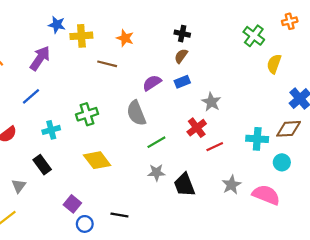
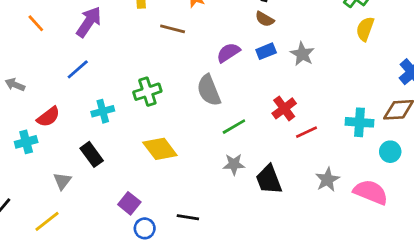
brown semicircle: (181, 56) -> (265, 19), turned -96
yellow semicircle: (274, 64) -> (365, 29), moved
gray star: (211, 102) -> (302, 54), moved

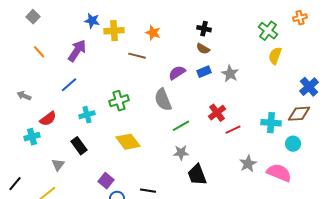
black trapezoid: (269, 180) -> (197, 175), moved

